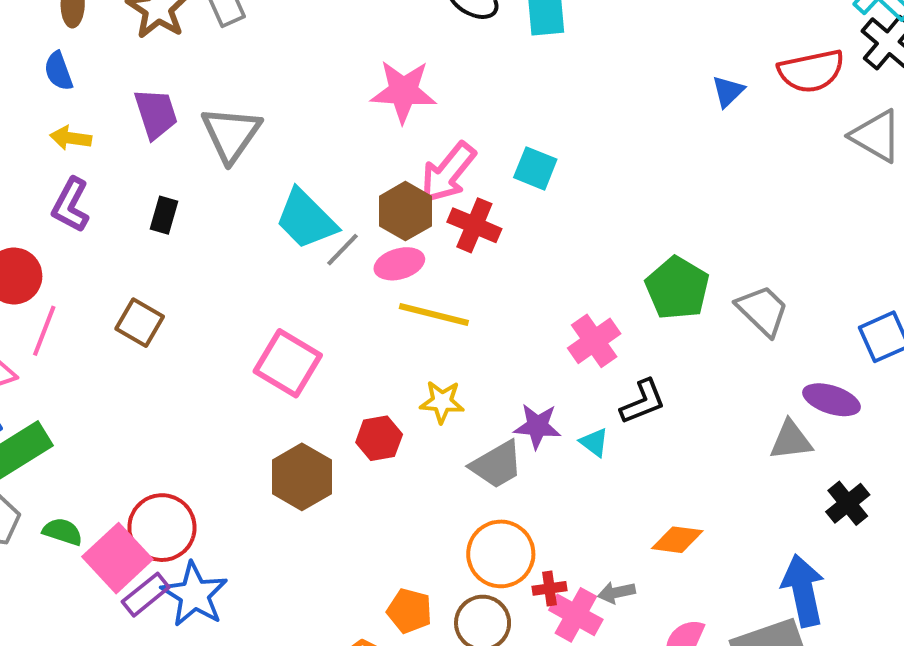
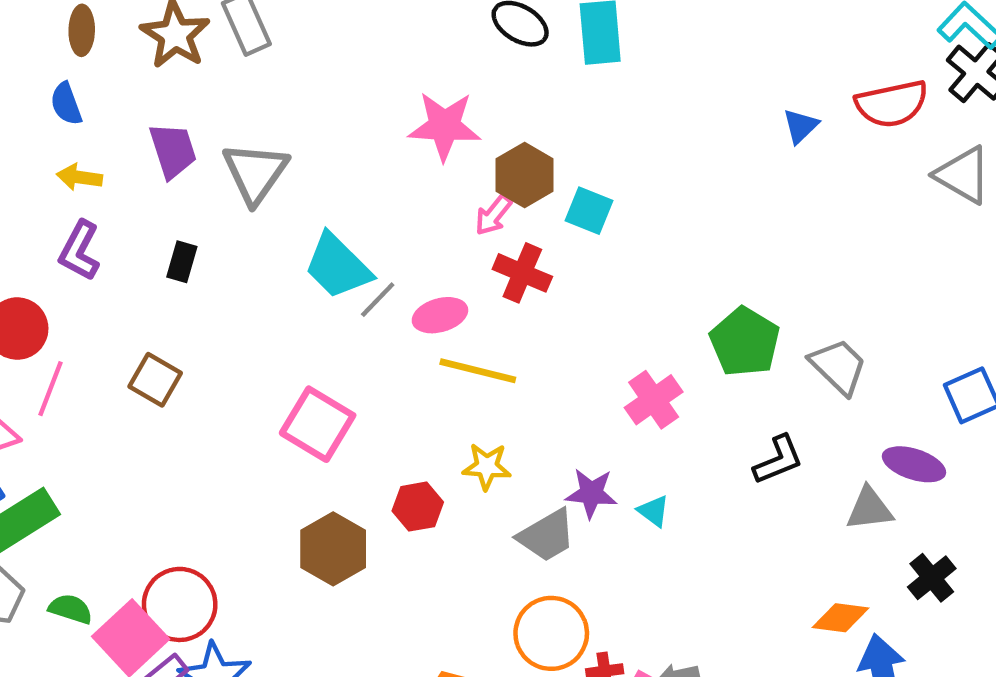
pink arrow: (448, 173) -> (493, 215), size x0.6
brown hexagon: (405, 211) -> (525, 175), moved
black L-shape: (643, 402) -> (778, 460), moved
orange diamond: (677, 540) -> (841, 618), moved

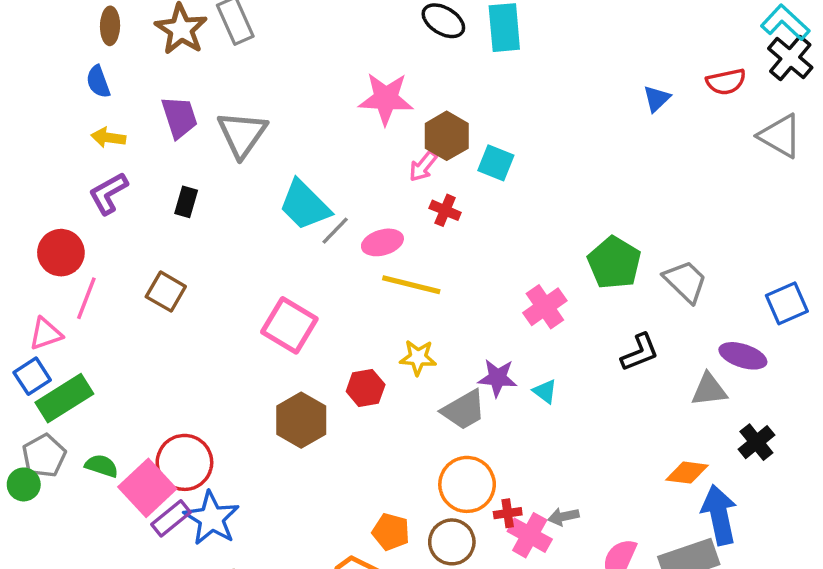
red semicircle: (892, 104) -> (726, 82), size x0.7
purple L-shape: (79, 251) -> (108, 193), turned 33
red cross: (522, 273) -> (445, 210), size x0.7

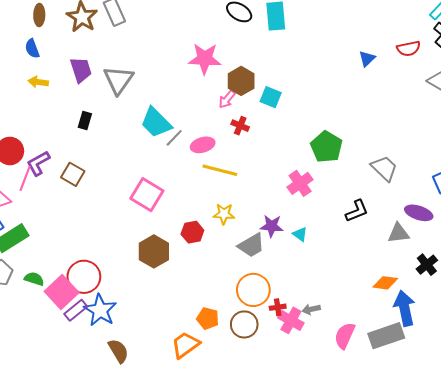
purple L-shape: (108, 193) -> (38, 163), moved
green pentagon: (614, 263) -> (326, 147), moved

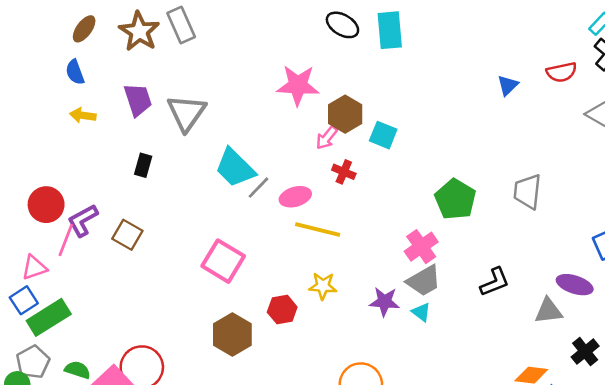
brown ellipse: (39, 15) -> (84, 29), turned 35
gray trapezoid: (384, 168) -> (527, 191), moved, turned -128
gray trapezoid: (251, 245) -> (424, 281), moved

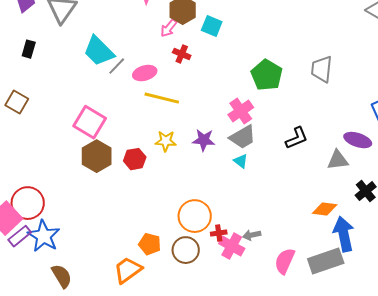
purple star: (384, 302) -> (204, 140), moved
brown hexagon: (232, 334) -> (97, 156), moved

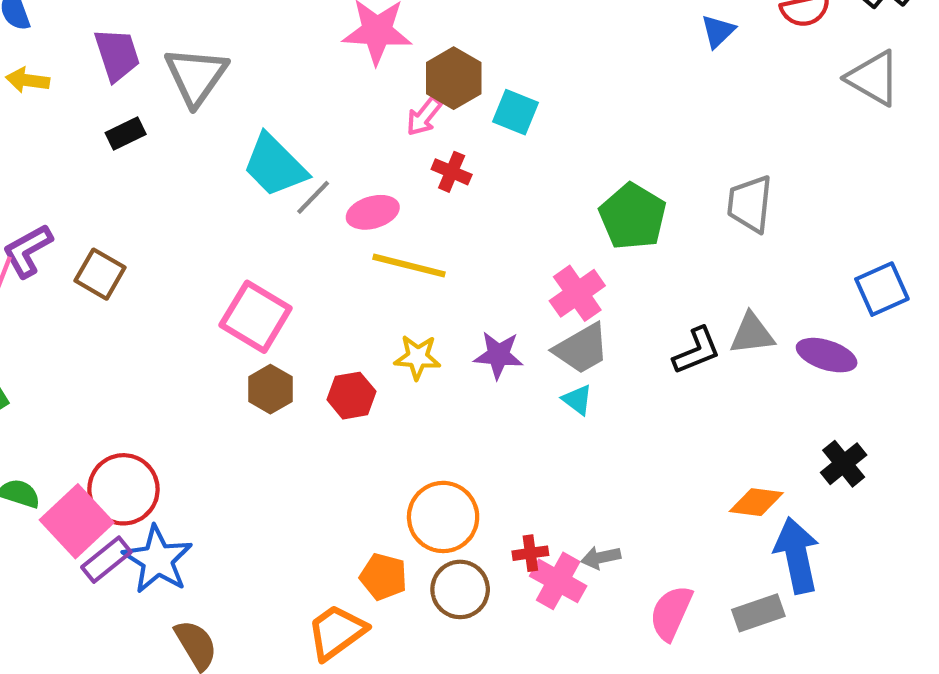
black rectangle: (29, 49) -> (126, 133), moved, turned 48
brown hexagon: (97, 156) -> (270, 389), size x0.7
gray triangle: (338, 160) -> (752, 334), moved
orange circle: (195, 216) -> (443, 517), moved
gray rectangle: (326, 261) -> (758, 613), size x0.7

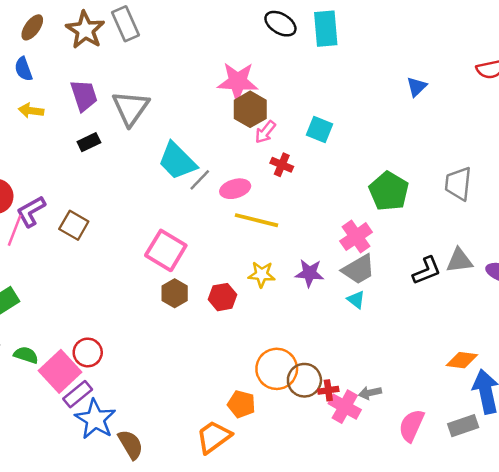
blue triangle: (718, 31) -> (417, 87), moved
brown hexagon: (454, 78) -> (250, 109), moved
red circle: (123, 489) -> (88, 352), size x0.7
blue star: (158, 560) -> (95, 419), moved
brown circle: (460, 589) -> (304, 380), moved

